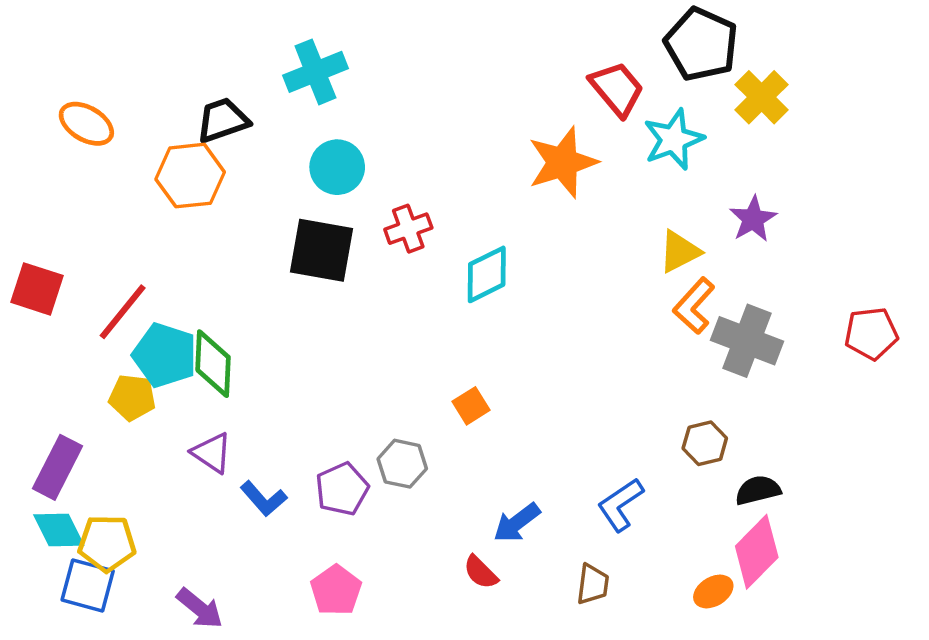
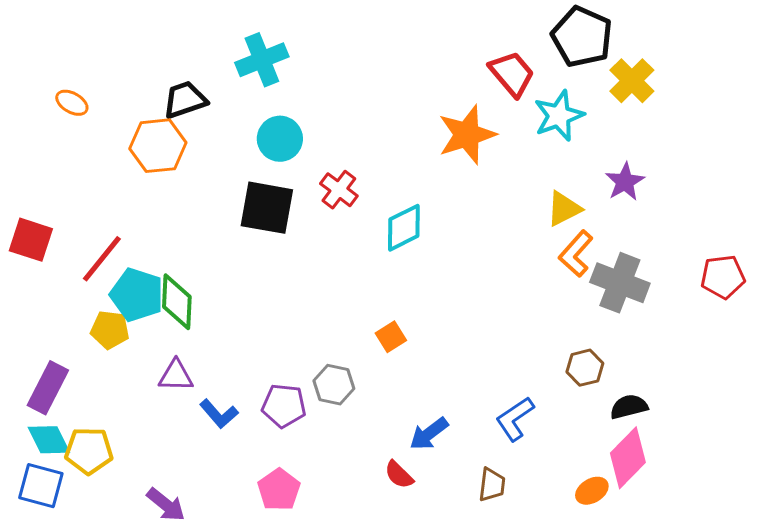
orange ellipse: (86, 124) -> (72, 103), size x0.7
red cross: (408, 229) -> (339, 190), turned -33
purple triangle: (212, 453) -> (176, 376), turned -33
purple pentagon: (342, 489) -> (284, 406), turned 30
blue square: (88, 585) -> (41, 486), moved

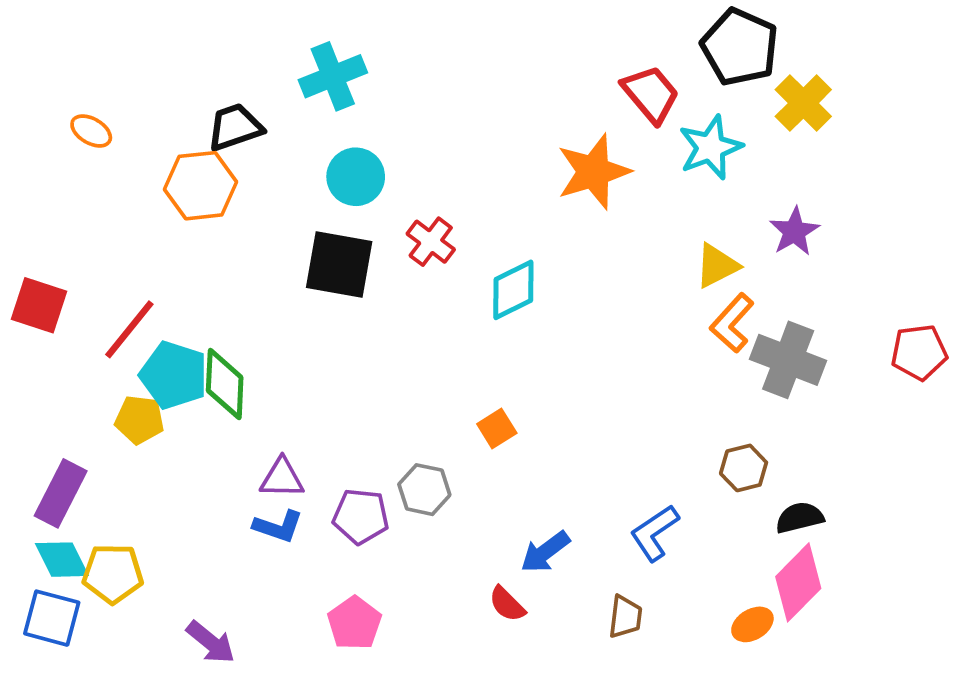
purple triangle: (176, 376) -> (282, 478), moved
blue L-shape: (219, 414) -> (278, 526), turned -30

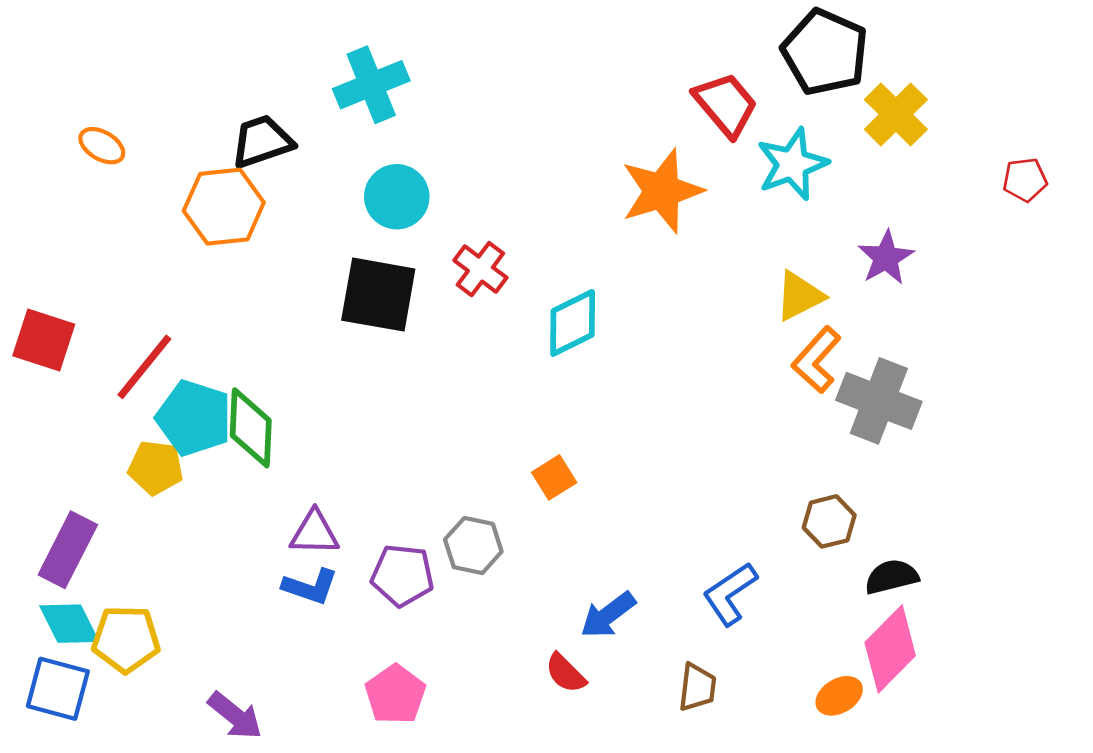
red pentagon: (919, 352) -> (1025, 180), moved, size x0.7

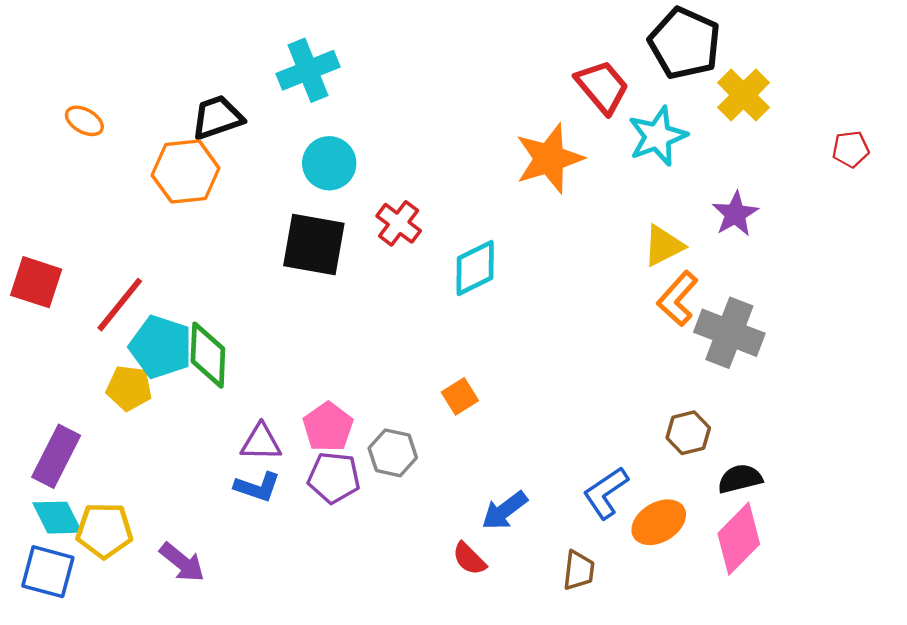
pink pentagon: (395, 694) -> (328, 427), moved
orange ellipse: (839, 696) -> (659, 522), moved, size x1.4
purple arrow: (235, 716) -> (182, 562), moved

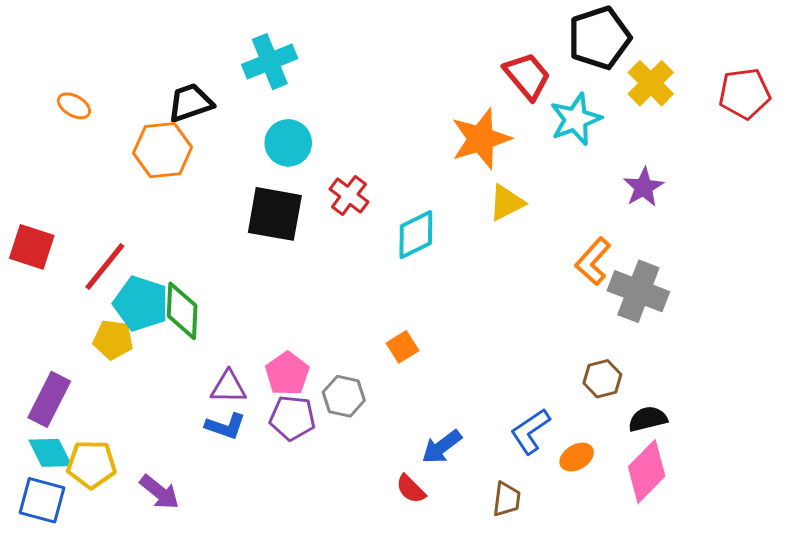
black pentagon: (685, 43) -> (599, 38), turned 30
red pentagon: (851, 149) -> (745, 93), moved, size x1.6
yellow triangle: (663, 246) -> (507, 203), moved
orange ellipse: (659, 522) -> (577, 457), size x0.7

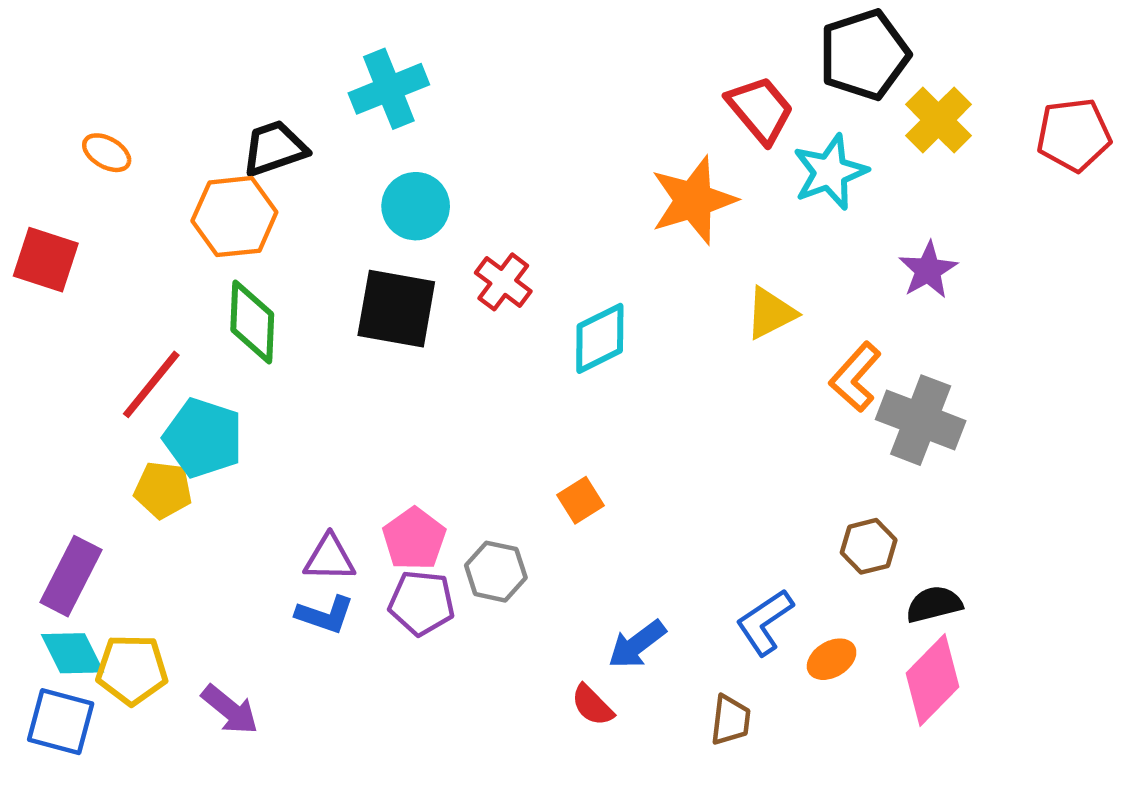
yellow triangle: (507, 203) -> (771, 313), moved
red square: (32, 247) -> (46, 260), moved
green diamond: (182, 311) -> (252, 322), moved

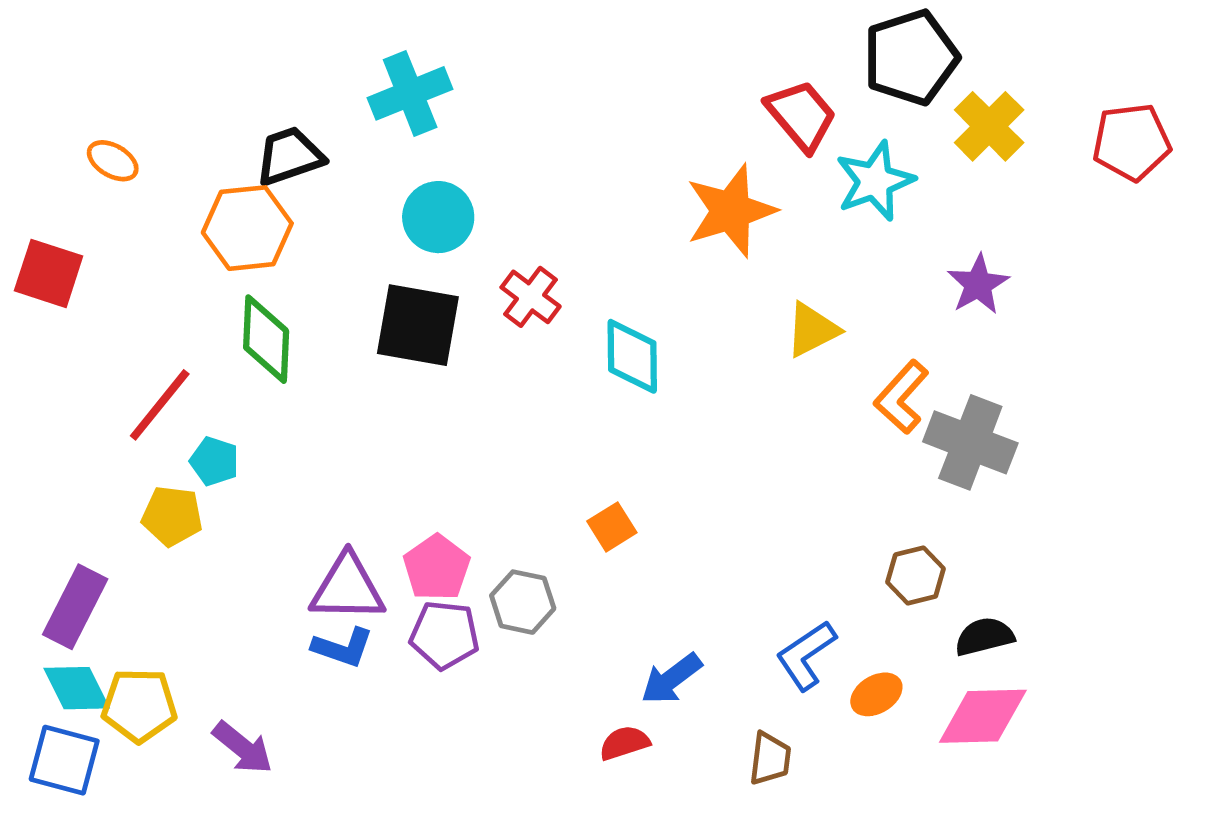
cyan diamond: (600, 338) -> (632, 356), turned -64
cyan pentagon: (203, 438) -> (214, 461), size x0.6
purple triangle: (329, 558) -> (347, 588), size x1.4
pink diamond: (933, 680) -> (983, 716), turned 44
red semicircle: (592, 705) -> (624, 743), turned 117

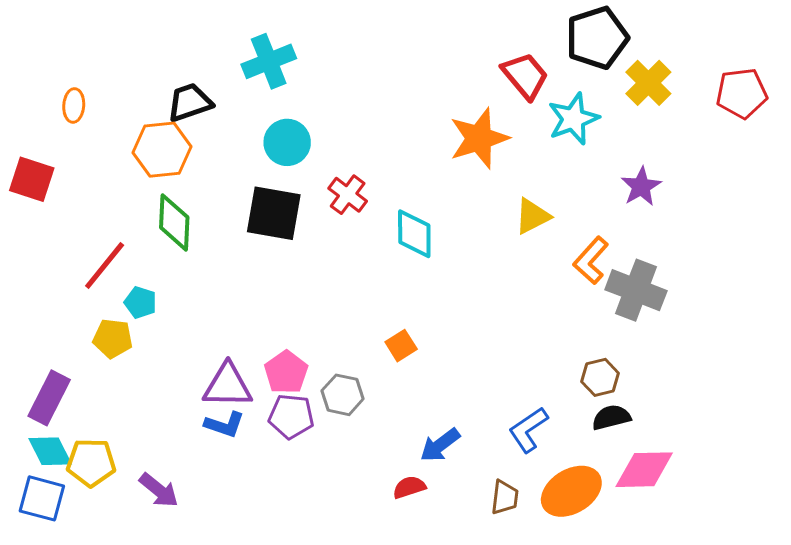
orange ellipse: (113, 161) -> (74, 105), turned 64
black semicircle: (984, 636) -> (611, 417), moved
orange ellipse: (876, 694) -> (571, 491), moved, size x1.8

